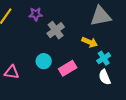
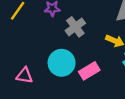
cyan circle: (44, 61) -> (62, 63), size x1.5

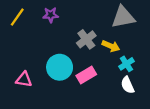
gray cross: (75, 27) -> (86, 39), moved

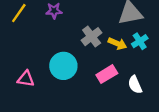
cyan cross: (126, 64) -> (140, 41), moved
pink rectangle: (86, 75) -> (107, 74), moved

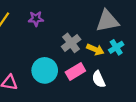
pink rectangle: (107, 74) -> (75, 72), moved
white semicircle: (135, 85) -> (99, 79), moved

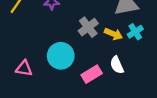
pink rectangle: (75, 72) -> (92, 74), moved

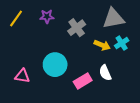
gray cross: (88, 27) -> (77, 28), moved

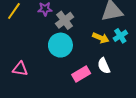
gray cross: (77, 28) -> (65, 20), moved
cyan circle: (55, 65) -> (60, 45), moved

